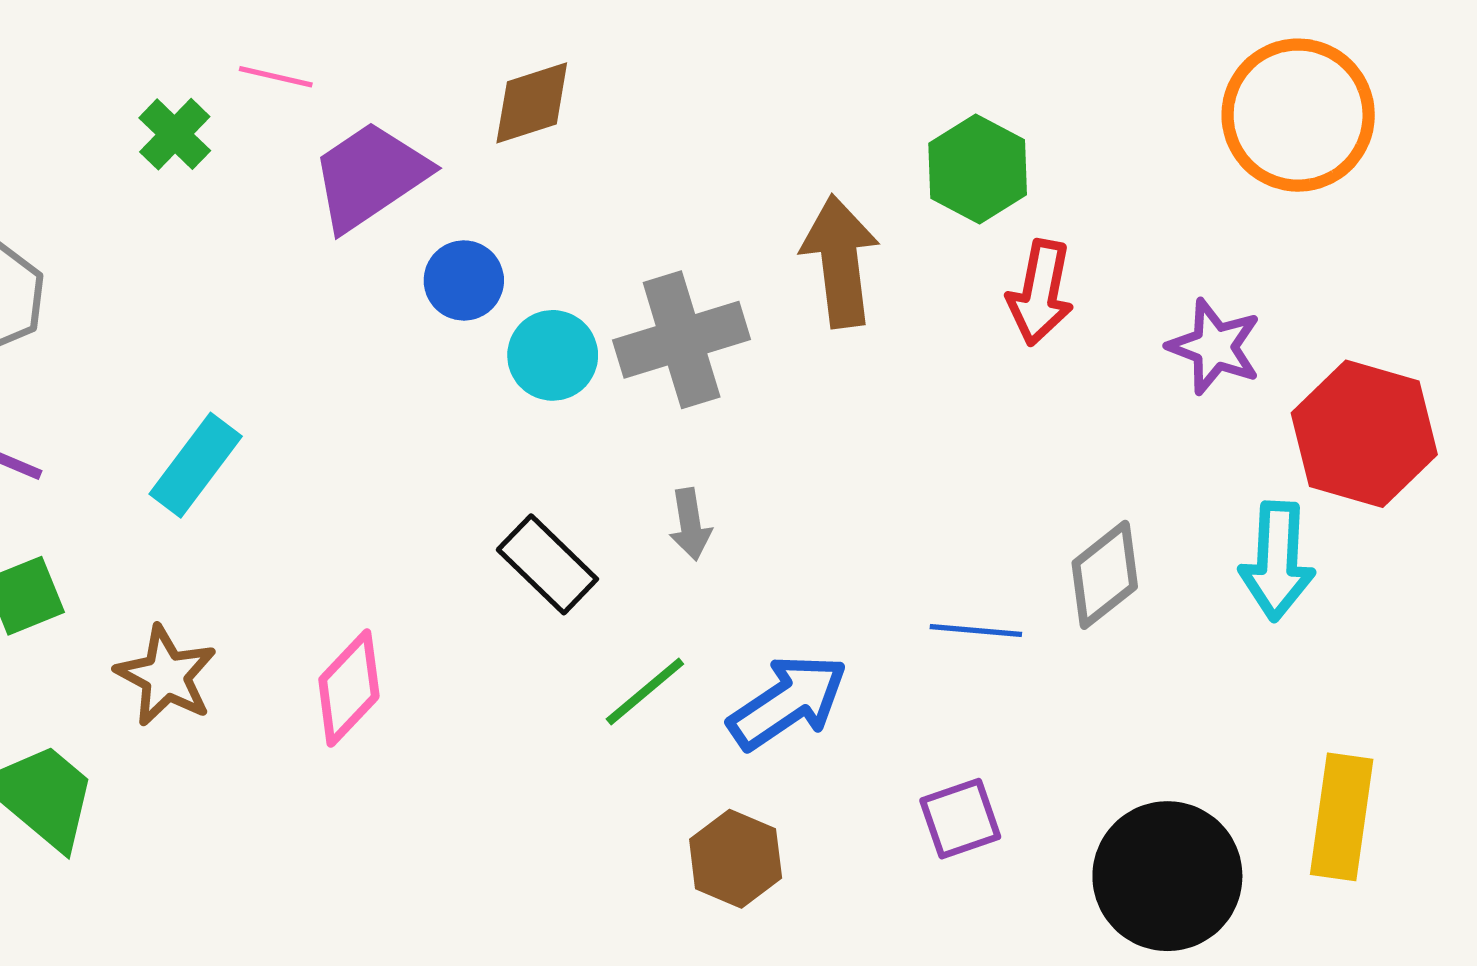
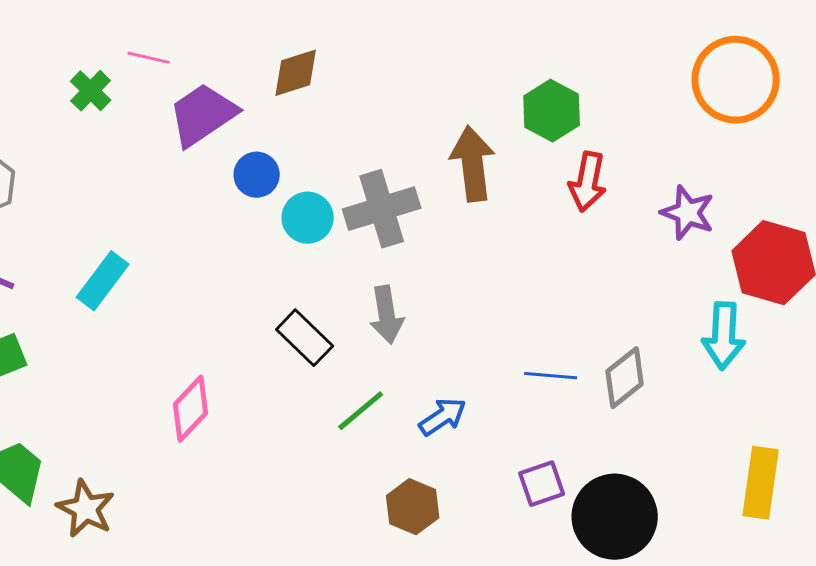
gray arrow: (690, 524) -> (387, 315), size x1.4
gray diamond: (1105, 575) -> (625, 378), moved
brown star: (166, 676) -> (86, 509), moved
blue arrow: (788, 702) -> (443, 417), size x0.7
black circle: (1167, 876) -> (615, 517), moved

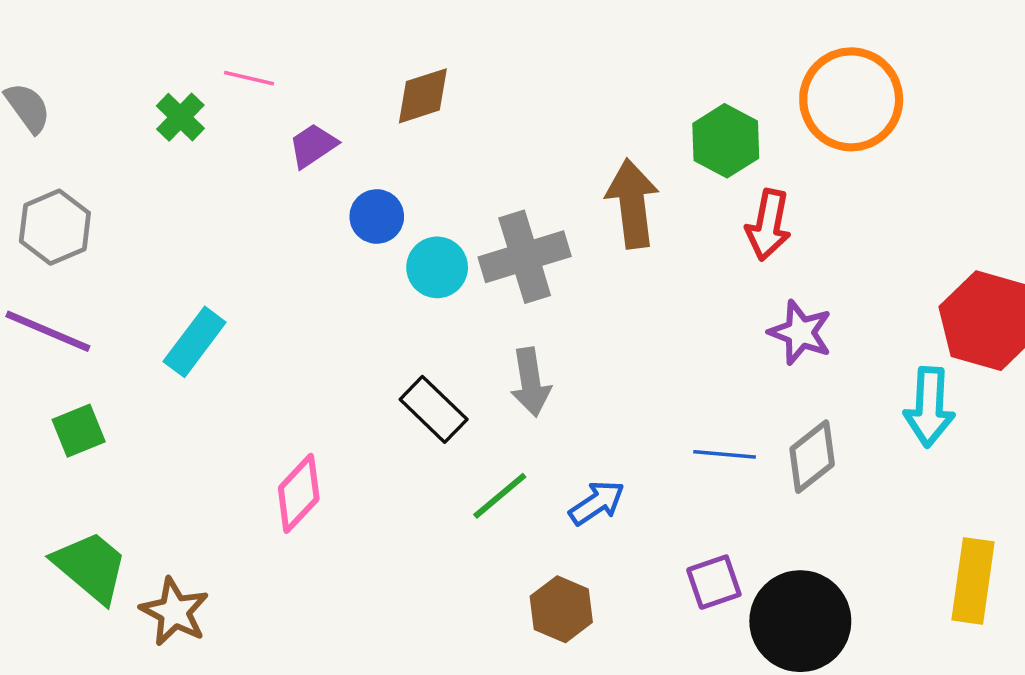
orange circle: (736, 80) -> (851, 99), moved
purple trapezoid: (203, 115) -> (313, 146), size x0.6
purple star: (688, 213) -> (800, 332), moved

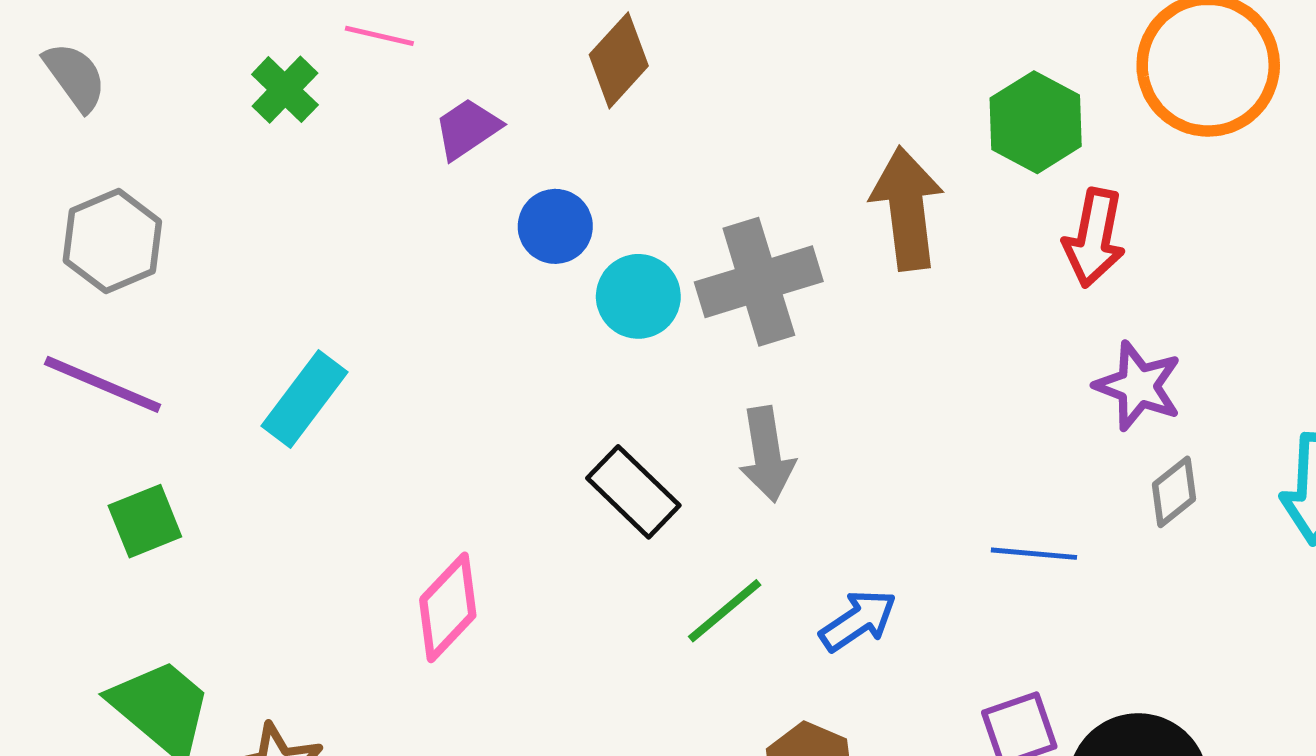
brown diamond: (423, 96) -> (619, 60), turned -30
gray diamond: (812, 457) -> (1174, 492), moved, size x0.7

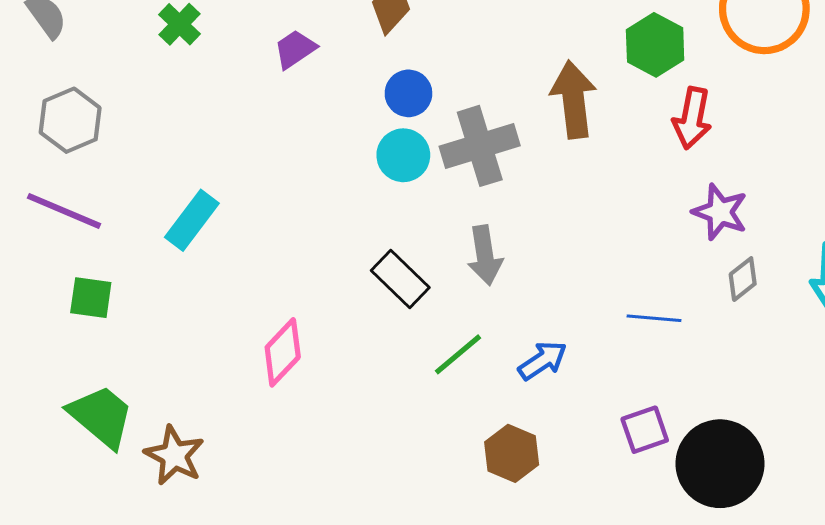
blue circle: (555, 226) -> (408, 93), moved
green square: (145, 521) -> (91, 298), turned 30

